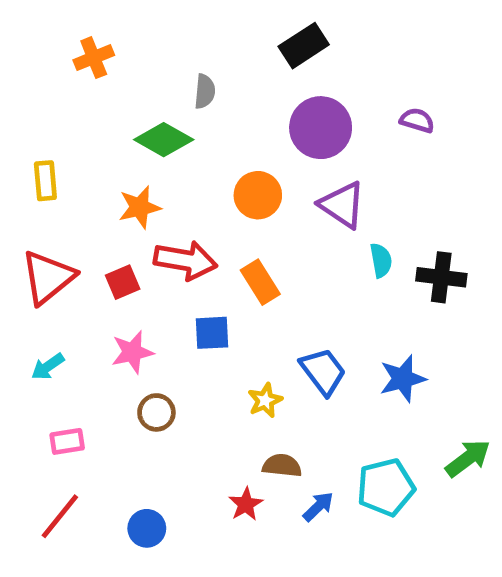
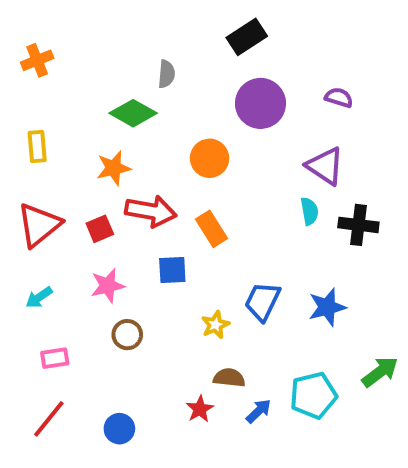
orange cross: (94, 58) -> (37, 60), moved
purple triangle: (342, 205) -> (325, 166), moved
blue trapezoid: (323, 371) -> (262, 301), turned -117

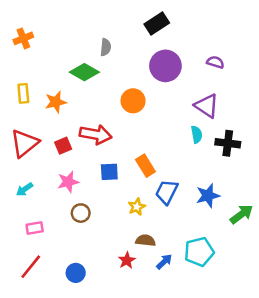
orange star: (114, 168) -> (56, 102), moved
orange rectangle: (212, 229) -> (145, 166), moved
green arrow: (380, 372) -> (242, 214), moved

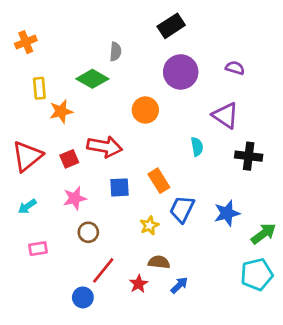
yellow rectangle: (23, 93) -> (39, 88), moved
cyan semicircle: (197, 134) -> (197, 147), moved
cyan pentagon: (199, 252) -> (257, 274), moved
red line: (31, 267) -> (103, 270), moved

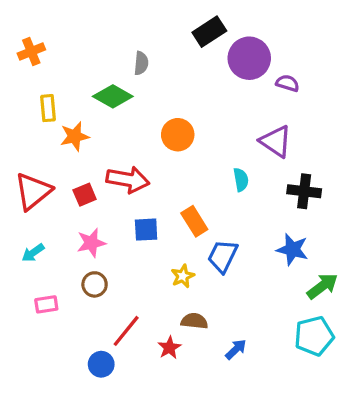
purple circle: (181, 72) -> (249, 58), moved
blue star: (227, 213) -> (292, 249), moved, turned 30
brown circle: (88, 232) -> (95, 284), moved
blue arrow: (179, 285) -> (236, 349), moved

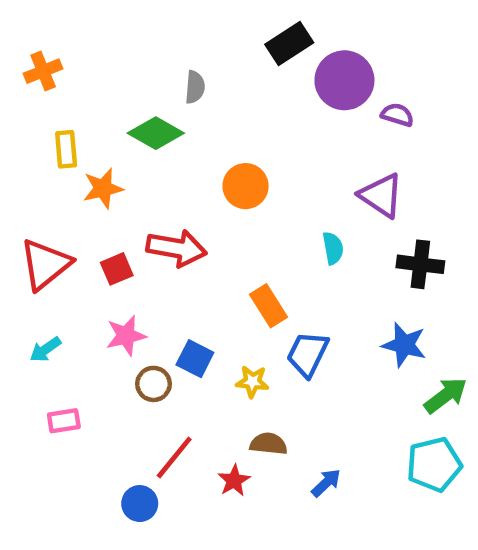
blue square: (146, 230) -> (195, 359), moved, turned 30
yellow star: (183, 276) -> (252, 382), turned 30
brown circle: (95, 284) -> (153, 384), moved

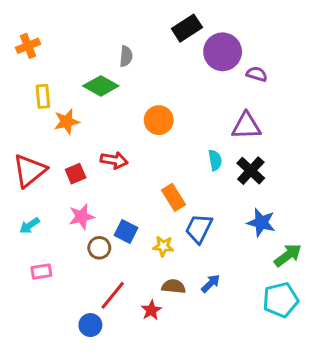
purple triangle: (381, 195) -> (246, 126), turned -36
red arrow: (177, 248) -> (114, 160), size x0.7
black cross: (420, 264) -> (251, 171), moved, turned 36
blue arrow: (326, 483) -> (211, 283), moved

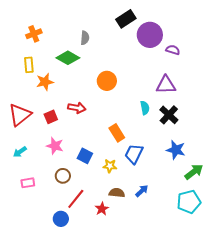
orange cross: (28, 46) -> (34, 34), moved
pink star: (81, 217) -> (55, 146), turned 30
brown circle: (99, 248) -> (63, 176), moved

